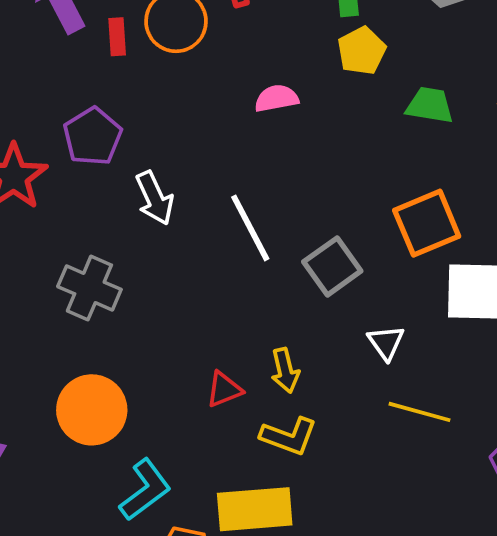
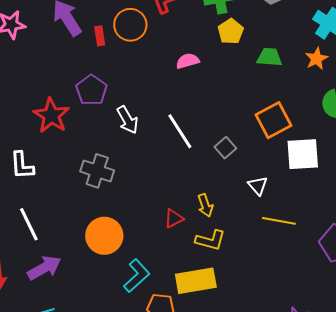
gray square: (332, 266) -> (225, 148), size x0.7

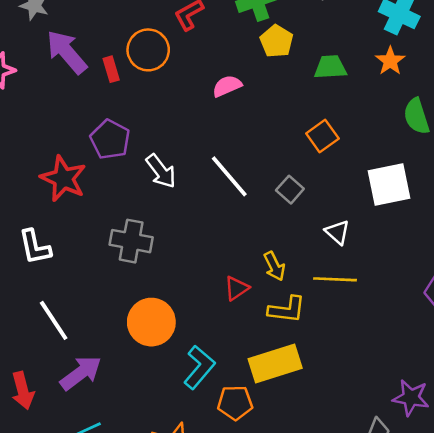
orange square: (274, 120) -> (322, 136), moved, size x0.7
yellow line: (279, 221) -> (335, 279), moved

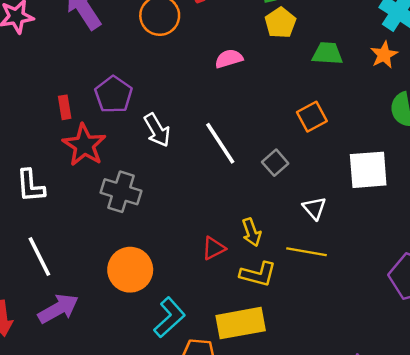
red rectangle: (111, 69) -> (65, 107), moved
red star: (63, 179) -> (84, 145), moved

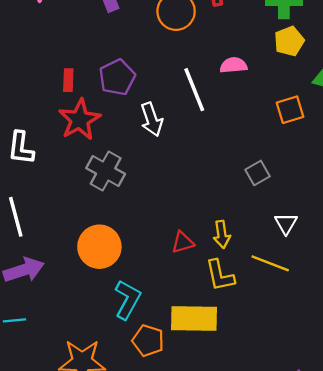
orange square: (312, 117) -> (290, 110), moved
white line: (220, 143) -> (194, 90), moved
yellow L-shape: (258, 274) -> (220, 275), turned 52
cyan L-shape: (169, 317) -> (128, 300), turned -30

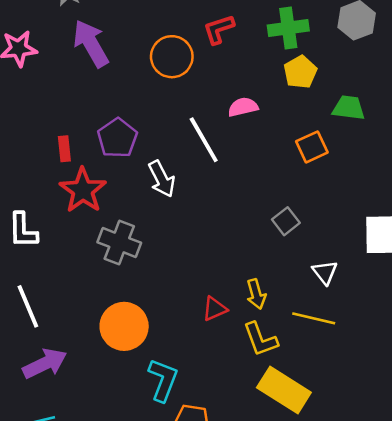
yellow rectangle: (194, 318) -> (284, 390), moved, turned 39

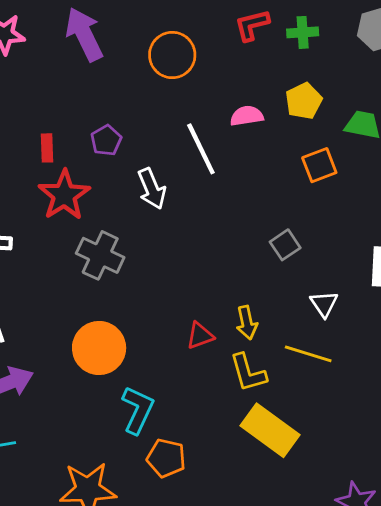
green cross: (288, 28) -> (303, 32), size x0.7
red L-shape: (219, 29) -> (252, 25), moved
yellow pentagon: (300, 72) -> (304, 101), moved
purple pentagon: (117, 138) -> (106, 140), size x0.7

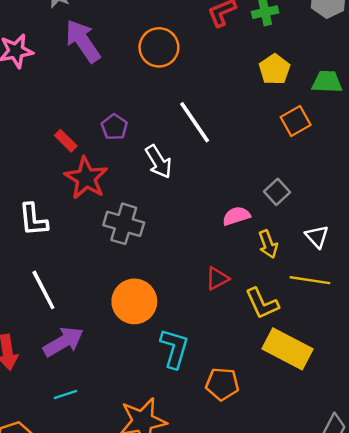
pink semicircle: (247, 116) -> (236, 216), moved
red rectangle: (47, 148) -> (66, 141), turned -35
yellow arrow: (247, 323) -> (268, 244), moved
orange pentagon: (166, 458) -> (222, 384), moved

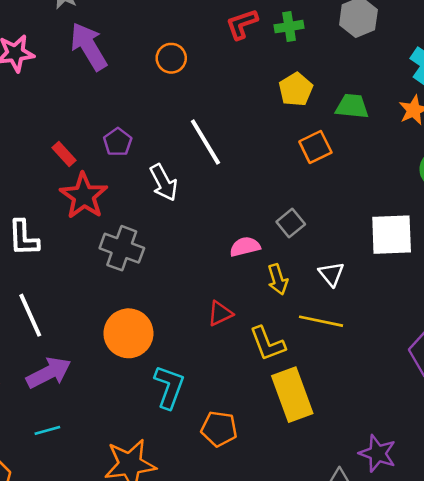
orange circle: (159, 47) -> (171, 58), size x0.7
yellow rectangle: (288, 349) -> (292, 395), turned 39

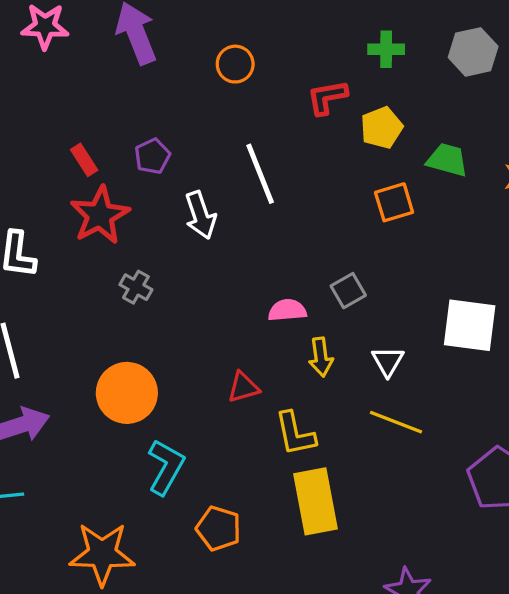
red L-shape: (242, 24) -> (327, 97), moved
gray cross: (122, 248) -> (136, 287), size x0.6
yellow line: (321, 321) -> (396, 422), moved

